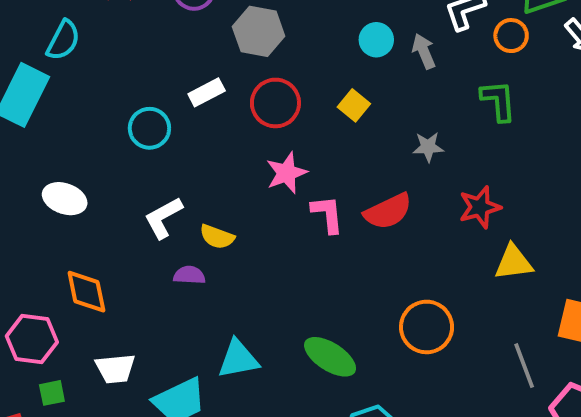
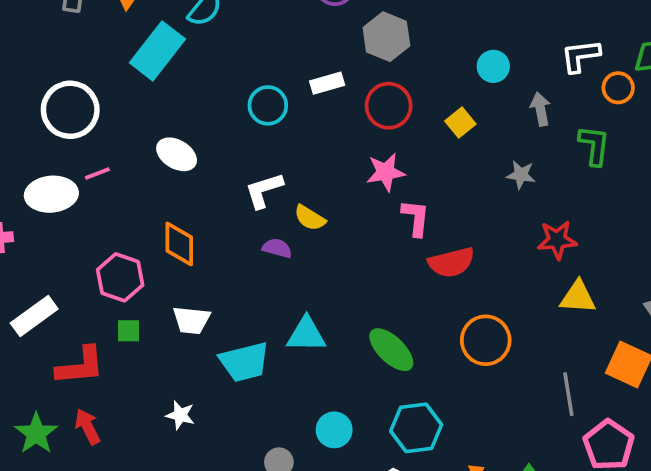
gray arrow: (424, 51) -> (540, 109), moved
red semicircle: (388, 211) -> (451, 262), moved

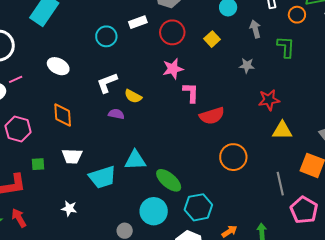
pink hexagon: (120, 277) -> (18, 129), moved
green ellipse: (391, 350) -> (169, 180), moved
cyan circle: (334, 430) -> (154, 211), size x1.4

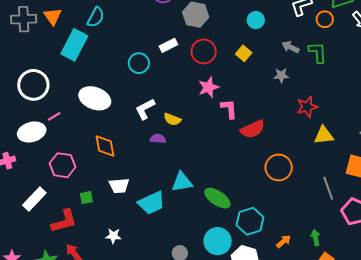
gray arrow: (255, 29) -> (290, 47), moved, turned -42
white ellipse: (58, 66) -> (95, 98), size x1.4
white star: (69, 208) -> (113, 236), moved
cyan circle: (154, 211) -> (218, 241), moved

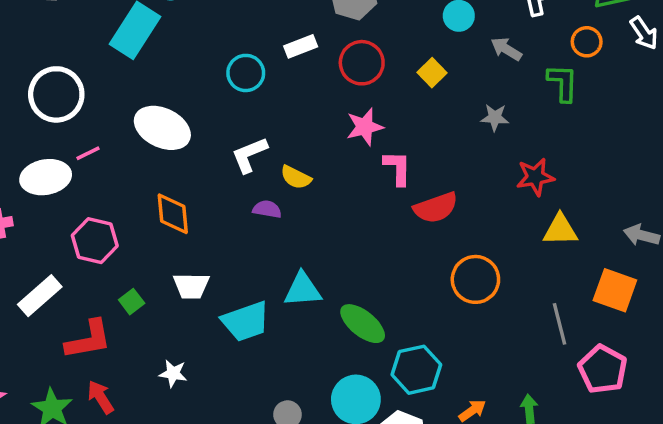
orange circle: (325, 19) -> (587, 42), moved
gray arrow: (290, 47) -> (506, 49), moved
green square: (86, 198) -> (132, 302), turned -32

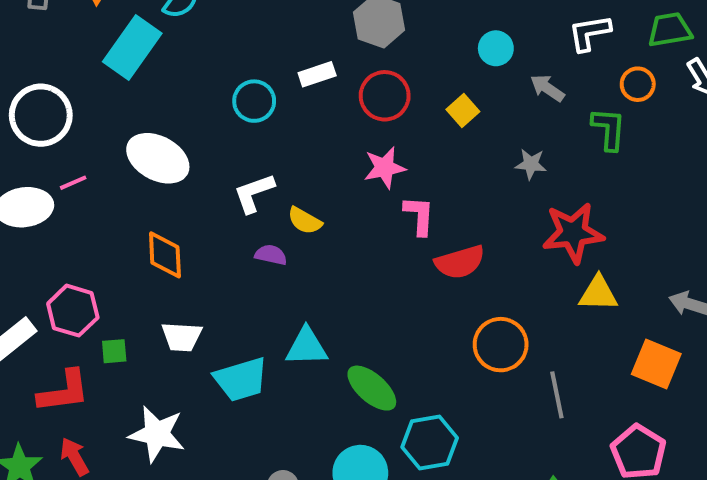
red star: (535, 177) -> (573, 233), size x1.4
pink hexagon: (95, 241) -> (73, 311), moved
green square: (132, 302) -> (114, 351), turned 30
gray line: (560, 324) -> (557, 395), moved
white star: (173, 373) -> (157, 434), size x1.8

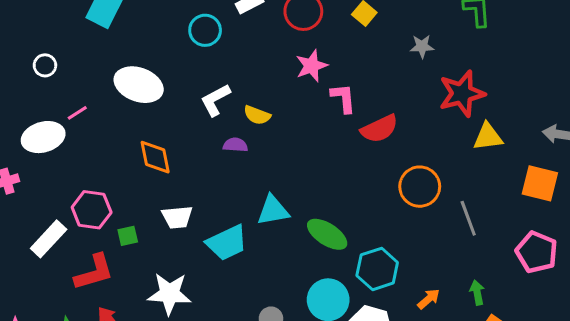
white circle: (41, 115) -> (45, 65), size x0.5

